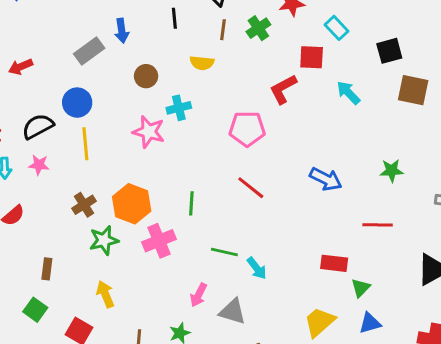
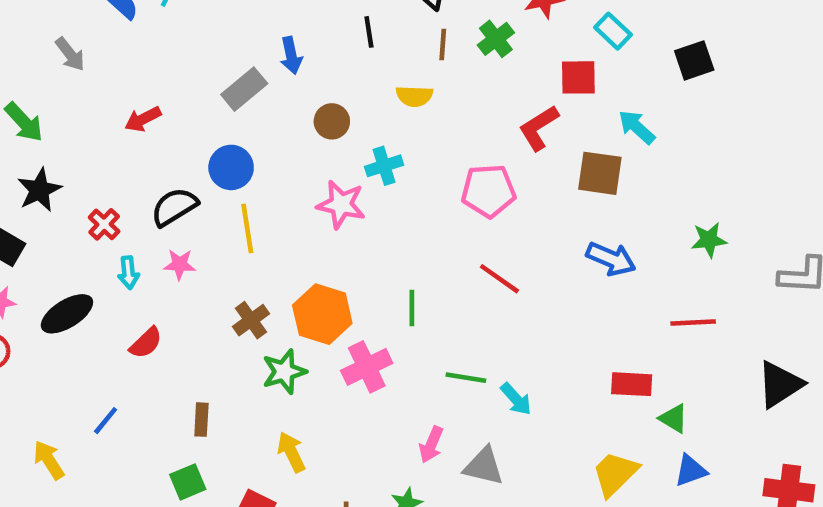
brown square: (413, 90) -> (600, 173), moved
green triangle: (361, 288) -> (674, 418), turned -40
green square: (35, 310) -> (188, 482), turned 35

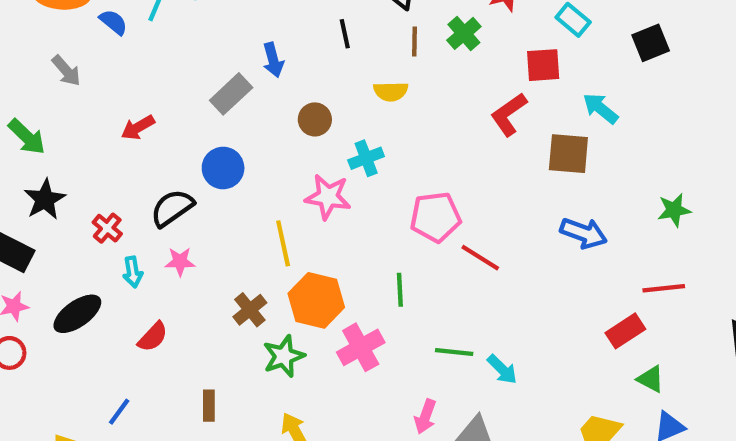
pink pentagon: (488, 191) -> (435, 217), moved
yellow line: (247, 228) -> (283, 243), moved
red rectangle: (632, 384) -> (625, 331), moved, turned -33

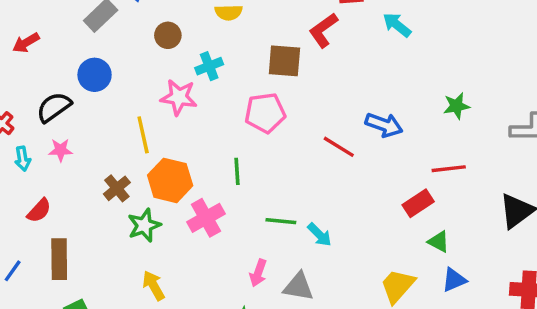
brown square: (568, 154) -> (284, 61), moved
red line: (480, 258) -> (339, 147), moved
brown rectangle: (209, 406) -> (59, 259), moved, size x1.6

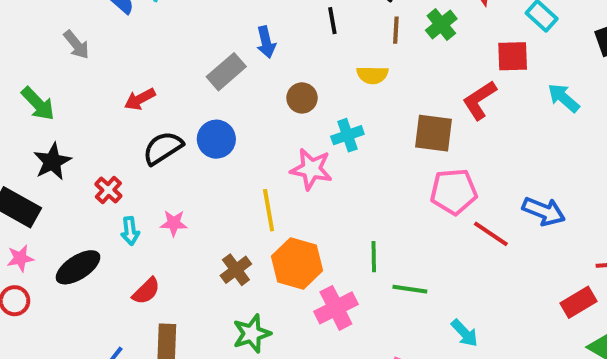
black semicircle: (54, 107) -> (163, 148), moved
pink pentagon: (265, 113) -> (454, 192), moved
green line: (281, 221) -> (410, 289), moved
green star: (144, 225) -> (252, 334), moved

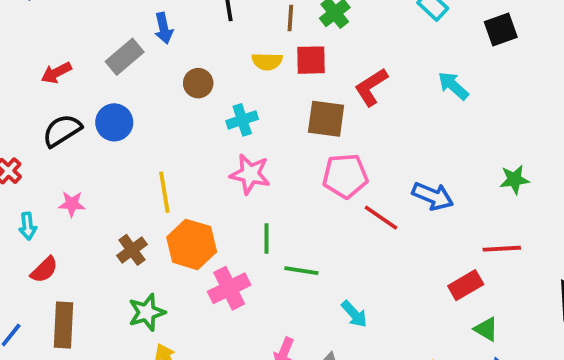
red square: (513, 56) -> (311, 60), moved
red arrow: (140, 99) -> (56, 73), moved
pink star: (311, 169) -> (250, 174), moved
cyan arrow: (130, 231) -> (28, 226), moved

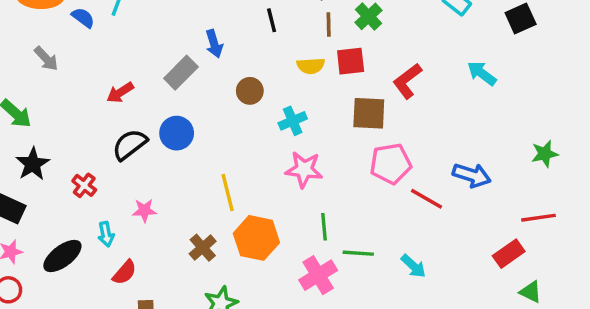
pink cross: (229, 288) -> (318, 275), moved
cyan arrow: (354, 314) -> (413, 266), moved

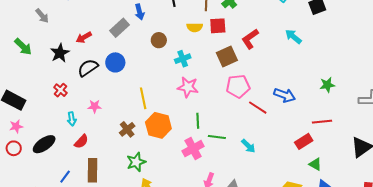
brown square: (369, 113) -> (227, 56), turned -30
black star: (33, 164) -> (60, 53), moved
black ellipse: (62, 256) -> (44, 144), moved

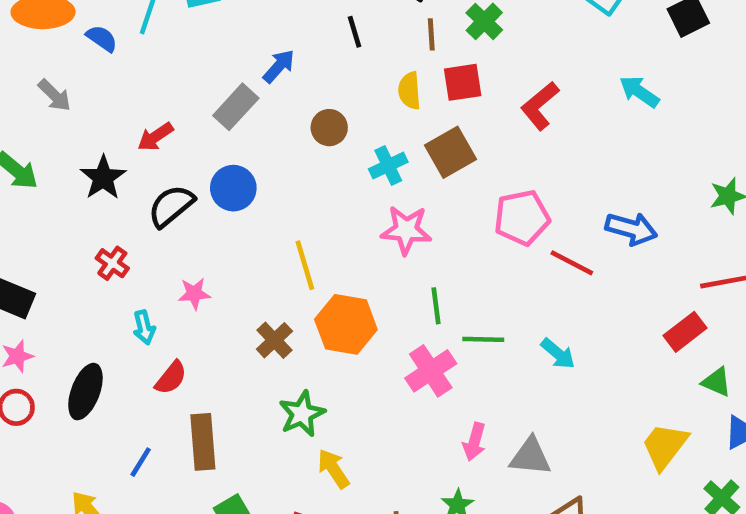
blue arrow: (140, 12) -> (279, 66), turned -119
yellow semicircle: (195, 27) -> (409, 91), turned 91
brown square: (227, 56) -> (451, 152), moved
black ellipse: (44, 144) -> (85, 392), turned -30

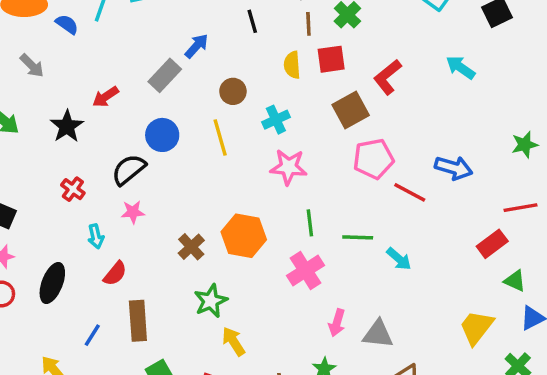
brown square: (451, 152) -> (351, 110), moved
black semicircle: (171, 206) -> (129, 170), moved
yellow line: (305, 265) -> (220, 137), moved
green line: (483, 339) -> (358, 237), moved

